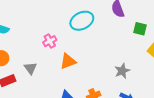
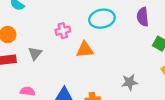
orange triangle: (68, 61) -> (85, 50), moved

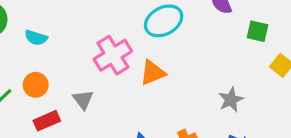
pink cross: (63, 31) -> (113, 55), size x1.6

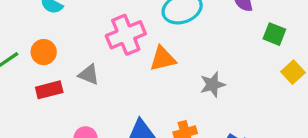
gray triangle: (83, 100) -> (89, 75), turned -40
gray star: (231, 100) -> (213, 85), moved

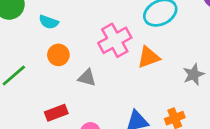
orange circle: (44, 52) -> (58, 55), moved
red rectangle: (49, 90) -> (56, 113), moved

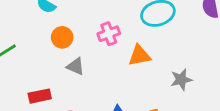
pink cross: (115, 40) -> (109, 34), size x0.7
orange circle: (58, 55) -> (62, 37), moved

